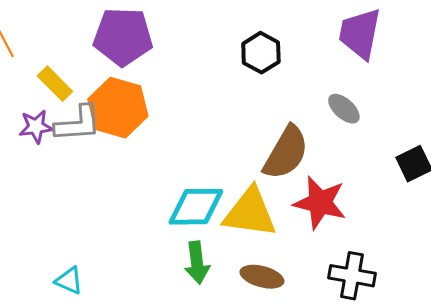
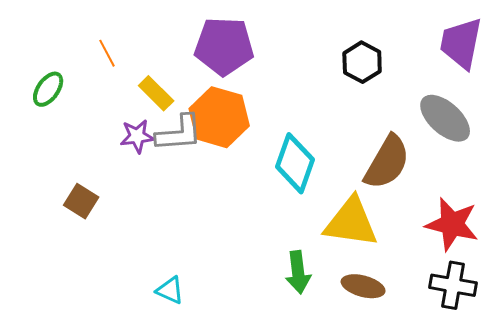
gray ellipse: (344, 109) -> (445, 118), size x1.6
red star: (320, 203) -> (452, 224), moved
cyan diamond: (196, 207) -> (295, 163), moved, turned -70

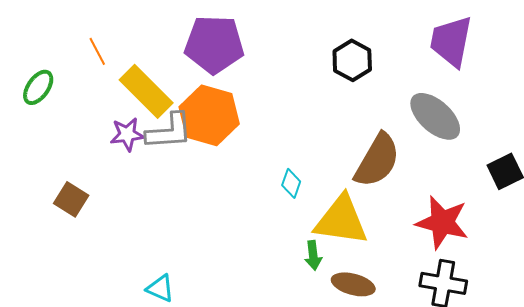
yellow rectangle: (156, 93) -> (146, 91), size x1.5
cyan diamond: (295, 163) -> (291, 183), moved, size x0.5
green arrow: (298, 272) -> (313, 255), moved, size x0.7

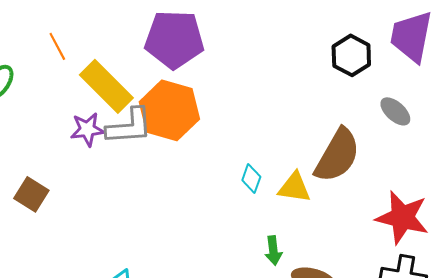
black hexagon: (352, 60) -> (351, 55), moved
gray ellipse: (435, 116) -> (395, 111), size x0.6
yellow triangle: (341, 220) -> (294, 187), moved, size x0.6

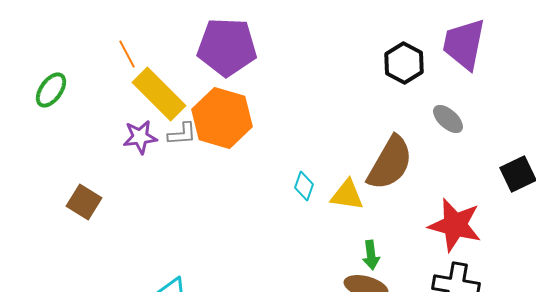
orange line: (57, 46) -> (127, 54), moved
gray L-shape: (129, 126) -> (182, 134), size x0.6
green arrow: (273, 250) -> (371, 255), moved

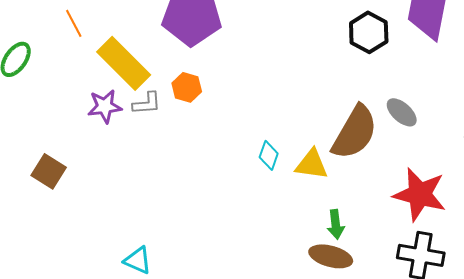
orange line: (127, 54) -> (74, 23), moved
orange hexagon: (222, 118) -> (187, 87), size x0.5
gray ellipse: (448, 119) -> (402, 112), moved

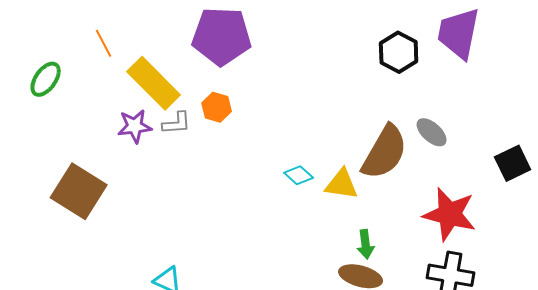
cyan diamond: (269, 155) -> (299, 175), turned -68
brown square: (49, 171) -> (79, 191), size x1.6

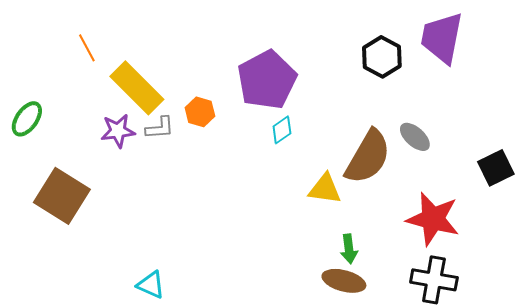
purple pentagon: (222, 36) -> (267, 80), moved, turned -30
green ellipse: (46, 79) -> (27, 119), moved
cyan diamond: (299, 175) -> (282, 130), moved, turned -76

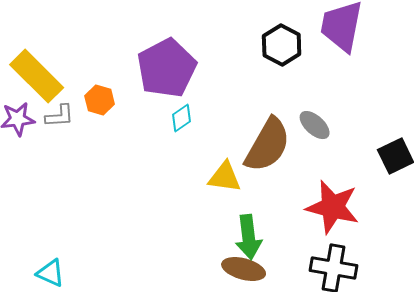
green arrow: (349, 249) -> (249, 237), size x1.5

